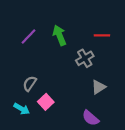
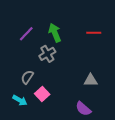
gray cross: (85, 58) -> (47, 54), moved
gray triangle: (99, 87) -> (91, 80), turned 32

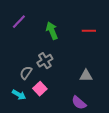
purple line: (26, 34) -> (19, 22), moved
gray cross: (47, 54) -> (45, 61), moved

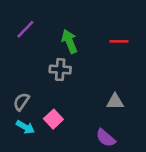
gray cross: (45, 61) -> (60, 70), moved, turned 35
gray semicircle: (26, 73) -> (21, 102), moved

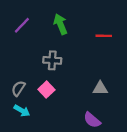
green arrow: (70, 41) -> (60, 24), moved
pink square: (53, 119) -> (46, 90), moved

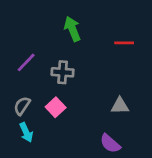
purple line: (22, 25) -> (26, 62), moved
cyan arrow: (22, 111) -> (26, 132), turned 35

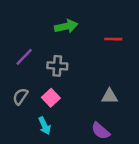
green arrow: (72, 29) -> (66, 26), turned 100
cyan arrow: (26, 132) -> (45, 126), moved

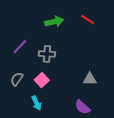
red line: (113, 39) -> (88, 20), moved, turned 32

